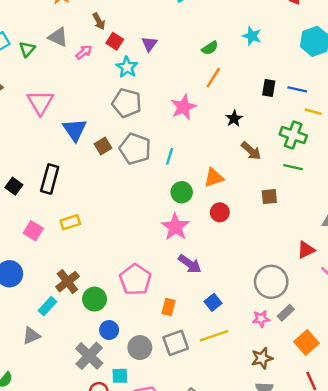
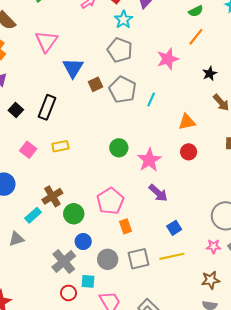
green circle: (182, 192) -> (119, 148), moved
orange rectangle: (169, 307) -> (125, 226), moved, turned -40

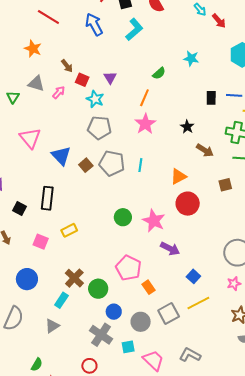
orange line: (196, 37) -> (144, 98), moved
red circle: (189, 152) -> (188, 204), size x1.5
red circle: (69, 293) -> (89, 366), moved

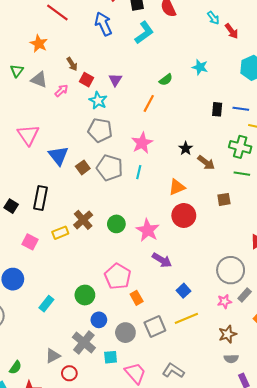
green triangle: (13, 97) -> (17, 71), moved
pink star: (145, 124) -> (142, 143), moved
black star: (187, 127) -> (186, 148), moved
brown cross: (74, 278) -> (83, 220), moved
gray triangle: (52, 326) -> (53, 356), moved

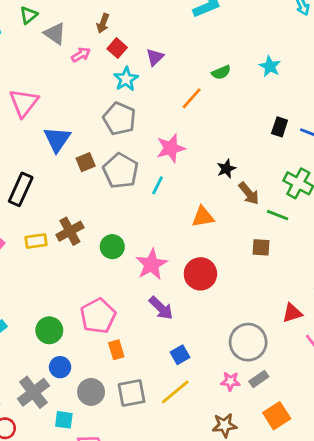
brown arrow: (72, 64) -> (103, 23), turned 40
green line: (242, 174) -> (278, 215), moved
red circle: (184, 215) -> (200, 274), moved
yellow line: (186, 318) -> (175, 392), turned -30

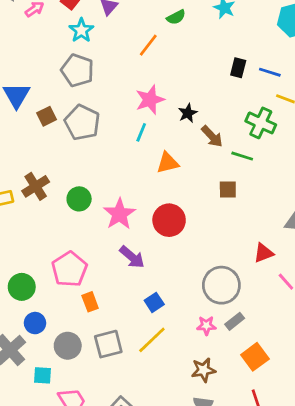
pink star: (171, 148) -> (150, 100), moved
cyan line: (158, 185) -> (141, 132), moved

